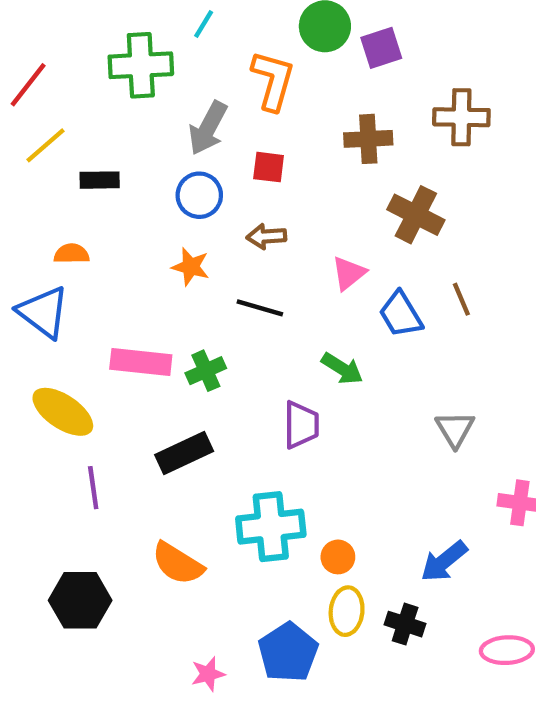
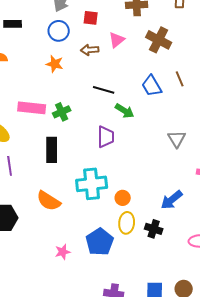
pink triangle: (349, 273) -> (117, 40), moved
black line: (260, 308) -> (104, 90), moved
black rectangle: (184, 453) -> (52, 150), turned -65

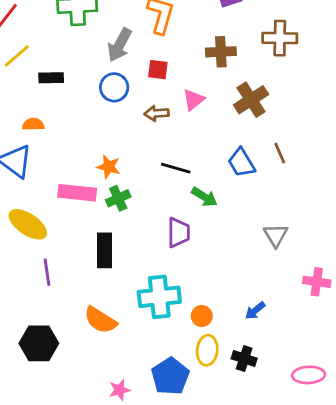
brown cross: (159, 40) -> (251, 100), turned 30
orange star: (55, 64) -> (109, 167), moved
blue arrow: (172, 200) -> (255, 311), moved, size x0.7

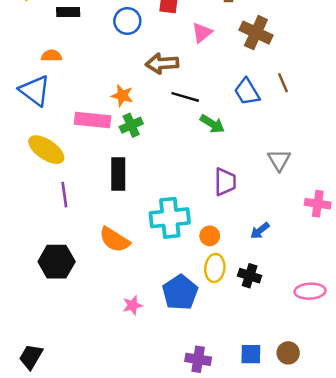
brown cross: (251, 100) -> (256, 33), turned -32
brown arrow: (157, 113) -> (162, 63), moved, size x1.4
purple trapezoid: (178, 232) -> (225, 182), moved

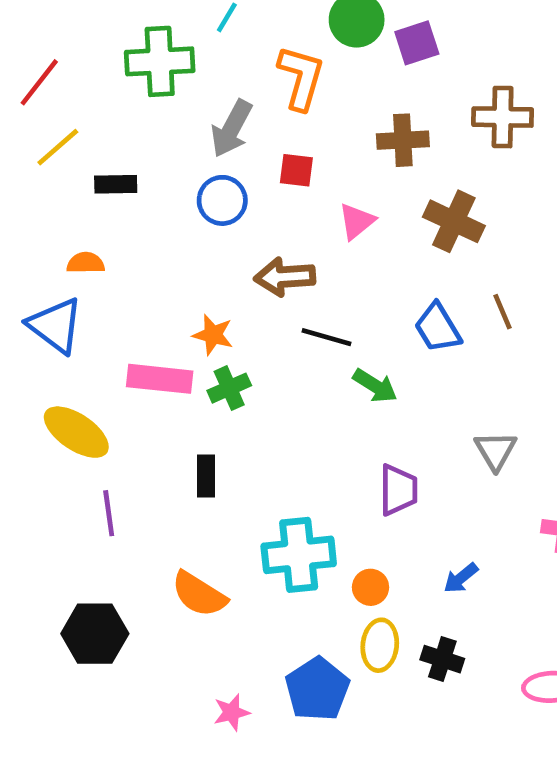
black rectangle: (118, 174) -> (206, 476), size x0.7

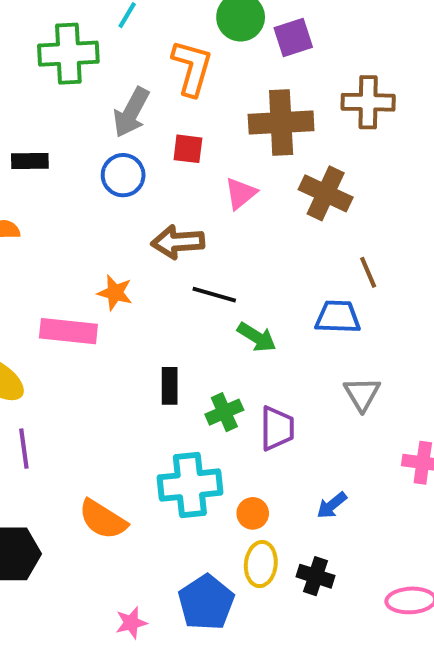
brown cross: (403, 140) -> (281, 122), size x1.4
blue trapezoid: (438, 328) -> (338, 317), moved, turned 123
green cross: (229, 388) -> (224, 412), moved
black rectangle: (206, 476) -> (170, 386), moved

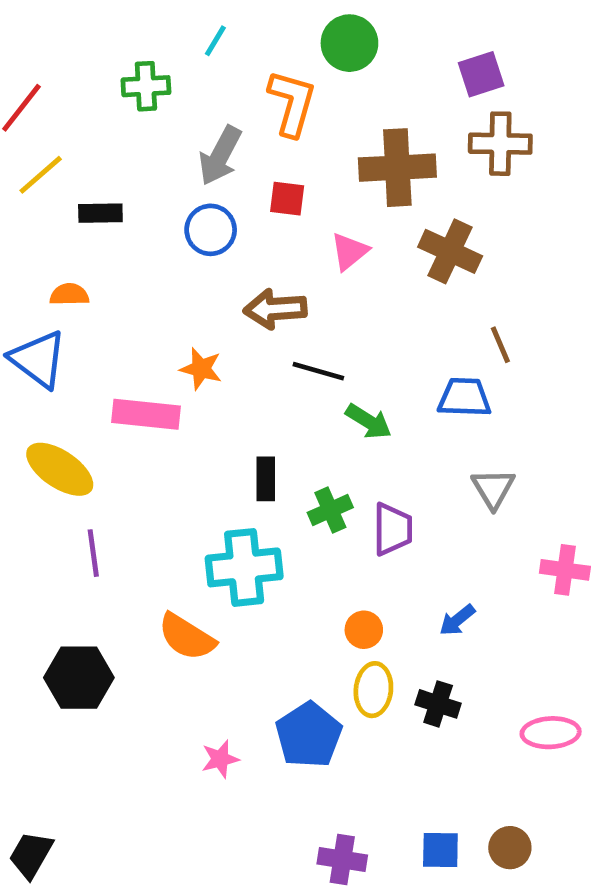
purple square: (293, 37) -> (481, 74), moved
green cross: (68, 54) -> (146, 86), size x0.7
cyan cross: (190, 485) -> (244, 567), moved

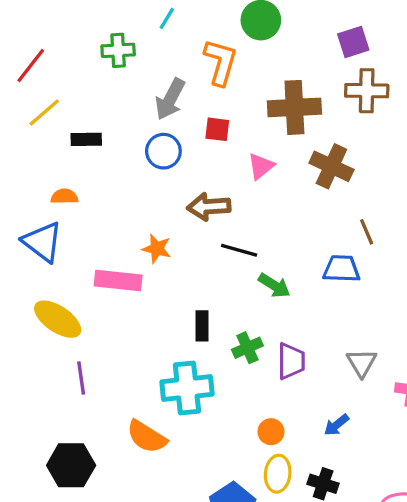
gray triangle: (493, 488) -> (362, 363), moved

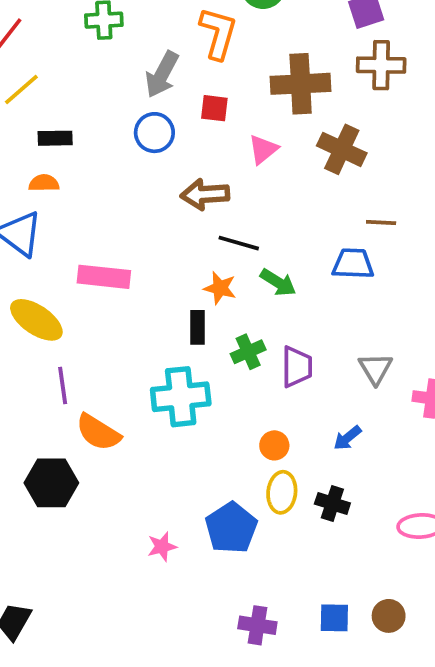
black rectangle: (86, 139) -> (55, 138), moved
brown line: (367, 232) -> (381, 222), turned -64
orange star: (157, 249) -> (220, 288), moved
orange semicircle: (147, 437) -> (98, 432), moved

